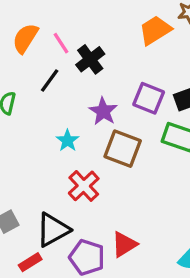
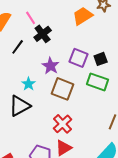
pink line: (61, 43) -> (31, 18), moved
red cross: (84, 186) -> (63, 124), moved
black triangle: (53, 230) -> (20, 106), moved

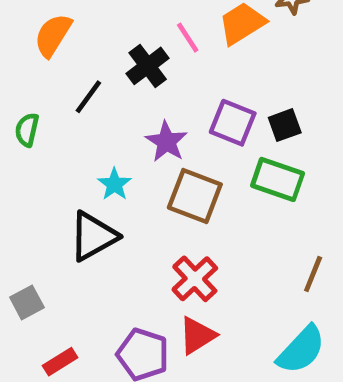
pink line: (31, 18) -> (188, 38), moved

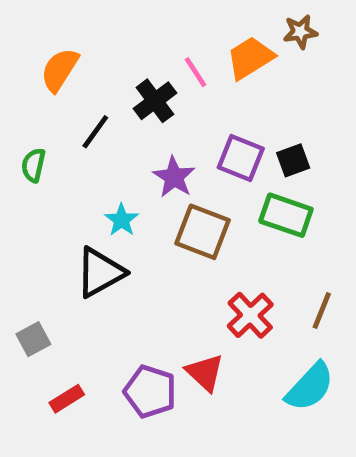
red cross: (195, 279) -> (250, 315), moved
red triangle: (197, 336) -> (205, 372), turned -45

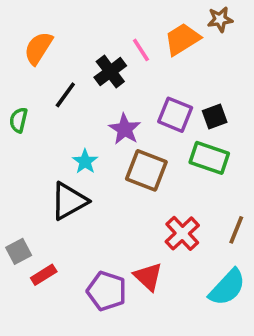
red rectangle: (67, 399) -> (44, 275), moved

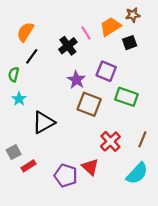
black line: (65, 95) -> (32, 56), moved
black square: (215, 116) -> (130, 43), moved
cyan star: (85, 161) -> (19, 99), moved

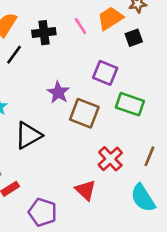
black cross: (68, 46) -> (44, 33), moved, turned 30
purple star: (76, 80) -> (58, 92), moved
cyan semicircle: (137, 173) -> (143, 198), turned 105
purple pentagon: (66, 176) -> (43, 212), moved

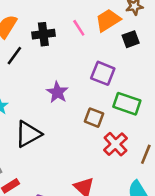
brown square: (84, 113) -> (94, 118), moved, size x0.7
red cross: (110, 159) -> (115, 144), moved

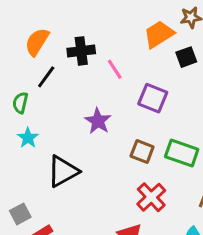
pink line: (79, 28) -> (115, 69), moved
green rectangle: (127, 104) -> (182, 153), moved
red cross: (115, 144) -> (151, 197), moved

